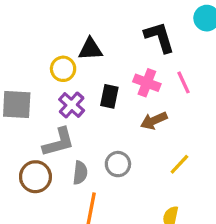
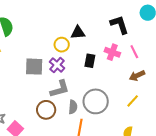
purple cross: (72, 105) -> (57, 65), moved
brown arrow: (154, 121) -> (137, 76), moved
gray circle: (118, 164) -> (96, 101), size x1.6

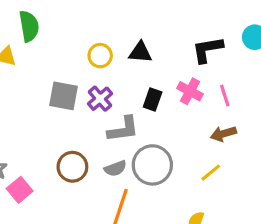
black L-shape: (119, 25) -> (208, 50), turned -90
yellow circle: (62, 45) -> (100, 56), moved
gray L-shape: (60, 89) -> (123, 129), moved
gray semicircle: (73, 107) -> (115, 168), turned 56

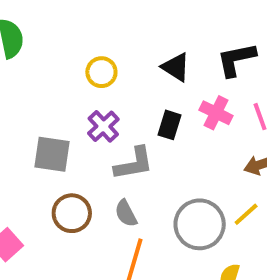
black triangle: (140, 52) -> (176, 67), moved, turned 30
gray square: (64, 96) -> (52, 154), moved
gray circle: (152, 165) -> (200, 224), moved
gray semicircle: (115, 168) -> (126, 213), turned 85

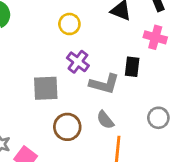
black rectangle: (169, 125) -> (132, 67), moved
gray L-shape: (134, 164) -> (104, 84), turned 36
gray circle: (200, 224) -> (158, 118), size x0.6

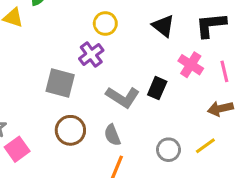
purple cross: (78, 62) -> (91, 55), moved

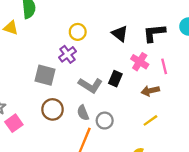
brown arrow: (220, 109) -> (150, 91), moved
gray circle: (168, 150) -> (105, 121), moved

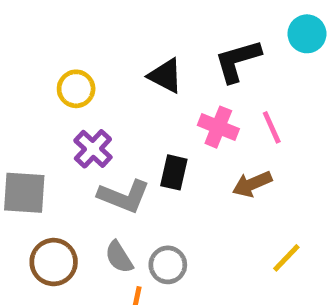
purple cross: (67, 54) -> (93, 149), moved
yellow line: (150, 120) -> (286, 258), moved

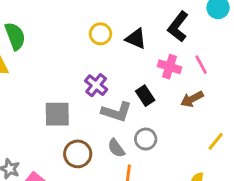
black L-shape: (238, 61) -> (178, 27), turned -32
yellow circle: (76, 89) -> (100, 34), moved
black rectangle: (174, 172) -> (145, 96), turned -42
gray circle: (168, 265) -> (146, 139), moved

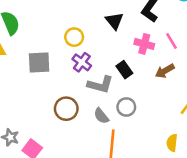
yellow circle: (100, 34) -> (74, 37), moved
black triangle: (136, 39) -> (114, 21), turned 30
gray square: (57, 114) -> (39, 63), moved
brown circle: (78, 154) -> (66, 109), moved

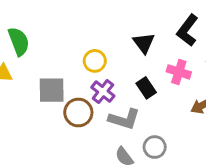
black rectangle: (124, 70) -> (146, 88), moved
brown circle: (66, 109) -> (78, 113), moved

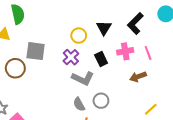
yellow circle: (95, 61) -> (79, 36), moved
pink cross: (179, 72) -> (125, 51), turned -35
brown circle: (78, 113) -> (15, 68), moved

